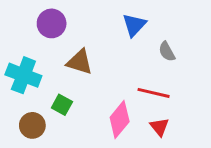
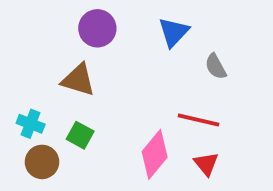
purple circle: (52, 23) -> (97, 28), moved
brown triangle: (80, 62) -> (78, 80), moved
cyan cross: (23, 75) -> (31, 124), moved, size x0.6

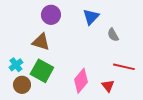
red line: (199, 120) -> (124, 67), moved
cyan cross: (31, 124) -> (16, 65), turned 32
green square: (80, 135) -> (42, 71), size x1.6

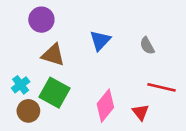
purple circle: (51, 15) -> (41, 20), moved
blue triangle: (91, 17) -> (100, 40), moved

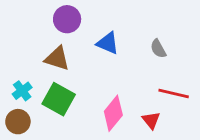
purple circle: (41, 20) -> (67, 19), moved
blue triangle: (100, 40) -> (108, 43), turned -50
brown circle: (28, 111) -> (18, 122), moved

